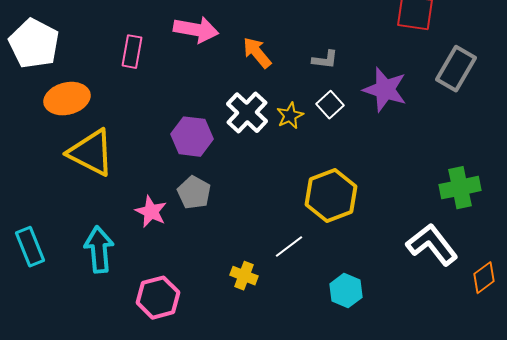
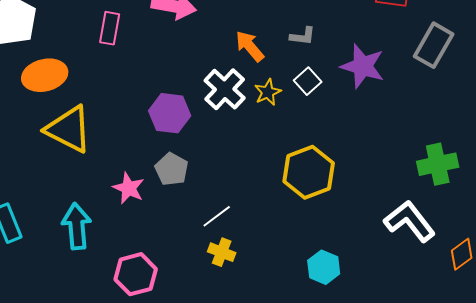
orange arrow: (257, 53) -> (250, 46), moved
white line: (289, 247) -> (217, 216), moved

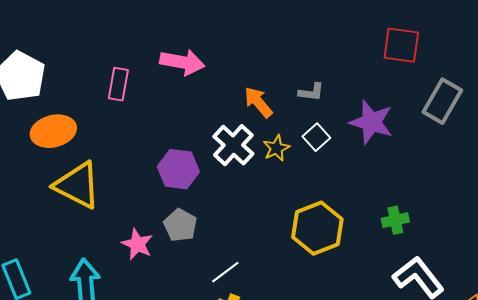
green cross: (438, 164) -> (395, 220), moved, size x0.7

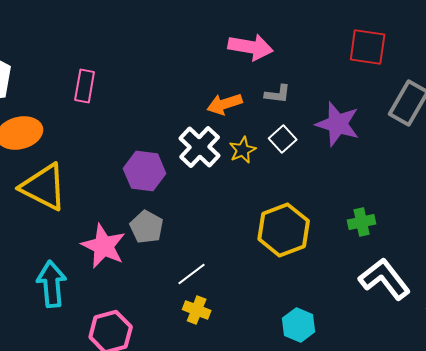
pink arrow: (182, 62) -> (251, 47), moved
orange arrow: (258, 102) -> (225, 104), turned -68
pink star: (137, 244) -> (104, 246), size x1.4

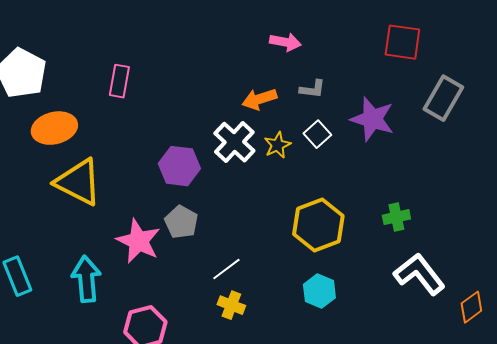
pink arrow: (251, 47) -> (285, 42), size x0.7
cyan hexagon: (299, 325) -> (319, 291), moved

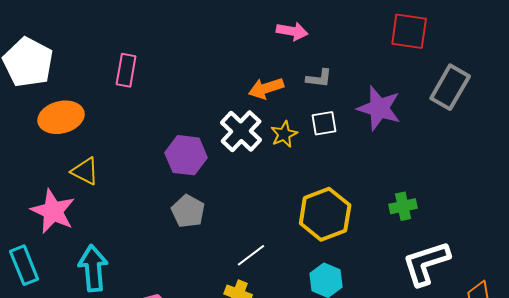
white square: (317, 134) -> (324, 123), turned 32
yellow triangle: (78, 182) -> (85, 171), size x0.6
pink star: (138, 241) -> (53, 211), moved
white line: (226, 269) -> (251, 255), moved
white L-shape: (419, 274) -> (426, 263), turned -70

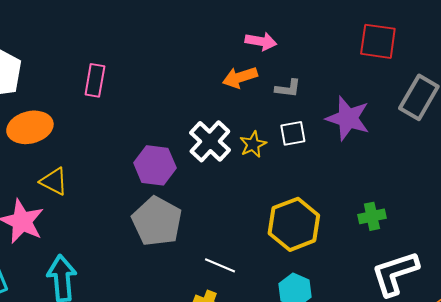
orange arrow: (266, 88) -> (240, 77), moved
gray pentagon: (188, 211) -> (157, 221), size x1.5
white line: (251, 255) -> (220, 265), turned 60

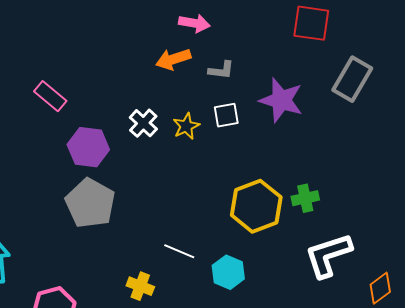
pink rectangle: (95, 80) -> (50, 96), moved, turned -60
white cross: (210, 141) -> (143, 123), size x0.7
yellow hexagon: (294, 224) -> (256, 206), moved
white line: (220, 265) -> (179, 251), moved

